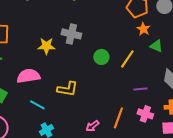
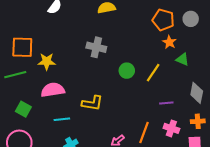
yellow star: (46, 46) -> (47, 61), moved
cyan line: (37, 105) -> (62, 119), turned -35

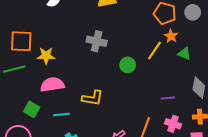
yellow line: (153, 73) -> (154, 51), moved
green square: (23, 109) -> (32, 109), moved

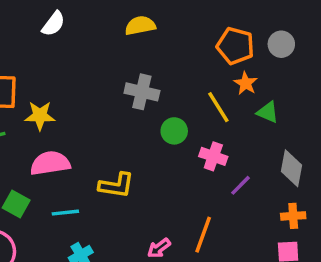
gray cross: (97, 41) -> (142, 92), moved
yellow line: (154, 51) -> (218, 107), turned -66
purple line: (168, 98) -> (240, 185), turned -40
pink cross: (173, 124) -> (213, 156), moved

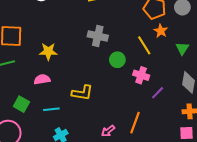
green triangle: (268, 112) -> (182, 48), moved, turned 40
yellow star: (40, 116) -> (48, 51), moved
pink semicircle: (50, 163) -> (42, 79), size x0.7

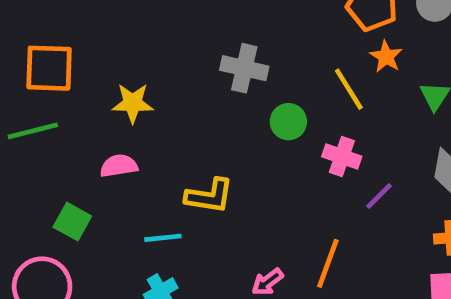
cyan line: (51, 109) -> (163, 238), moved

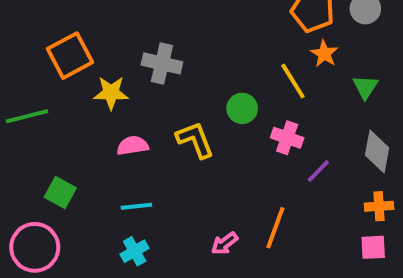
orange square: (49, 68) -> (70, 56), moved, turned -30
gray cross: (244, 68) -> (162, 63), moved
pink semicircle: (119, 166) -> (133, 146), moved
yellow L-shape: (209, 196) -> (195, 140), moved, turned -120

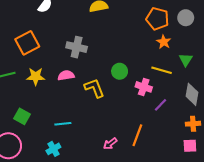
yellow line: (293, 81) -> (162, 70), moved, turned -42
yellow star: (111, 93) -> (36, 76), moved
pink semicircle: (133, 146) -> (66, 75), moved
cyan cross: (135, 251) -> (53, 149), moved

